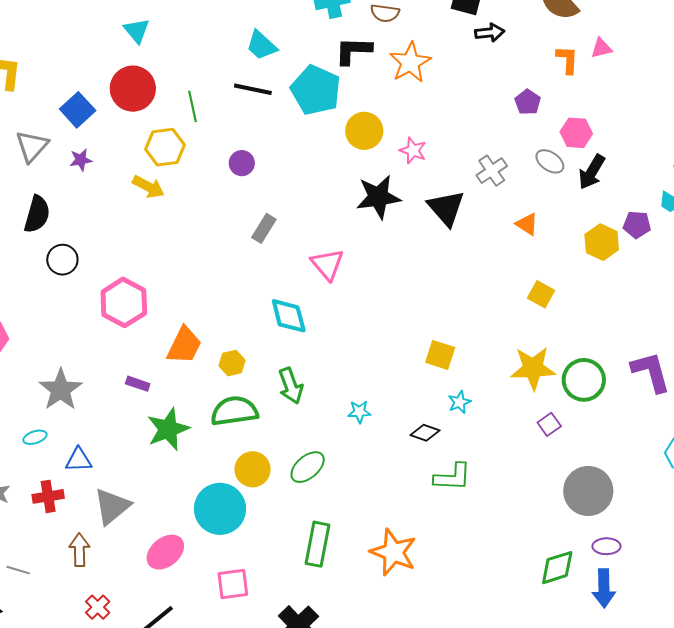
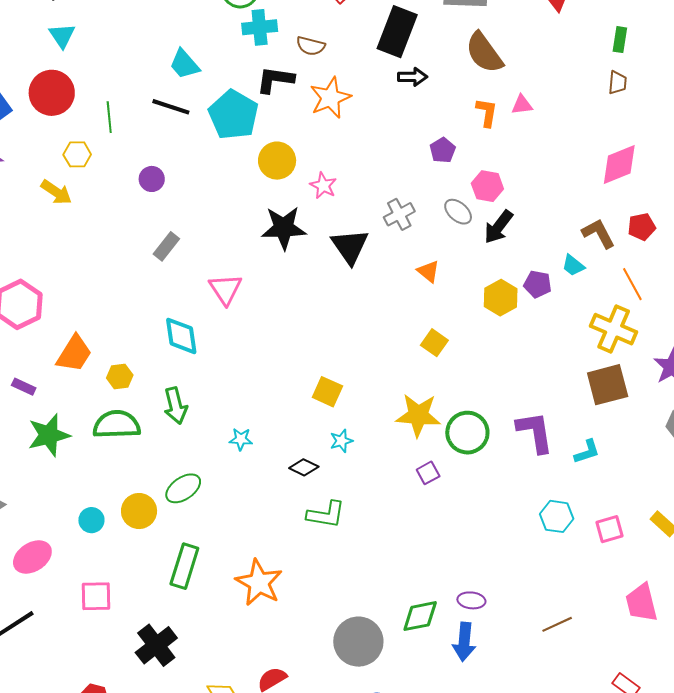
yellow hexagon: (165, 147) -> (77, 154), size x0.7
yellow circle: (253, 469) -> (139, 511), moved
gray circle: (588, 491) -> (358, 642), moved
cyan circle: (220, 509) -> (91, 520), size x0.5

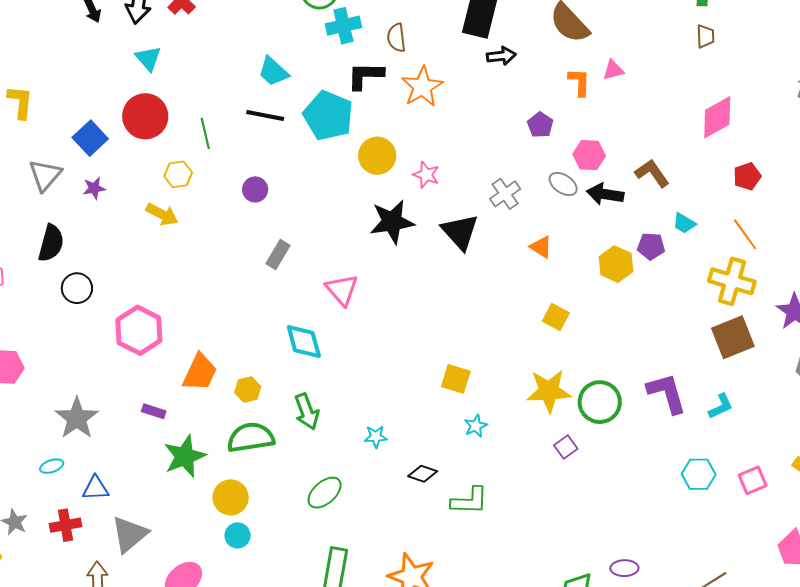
brown semicircle: (311, 46) -> (396, 38), turned 76
black arrow: (498, 227) -> (605, 194), turned 69
brown L-shape: (598, 233) -> (652, 173), moved
black diamond: (304, 467) -> (423, 474), moved
yellow circle: (139, 511) -> (231, 497), moved

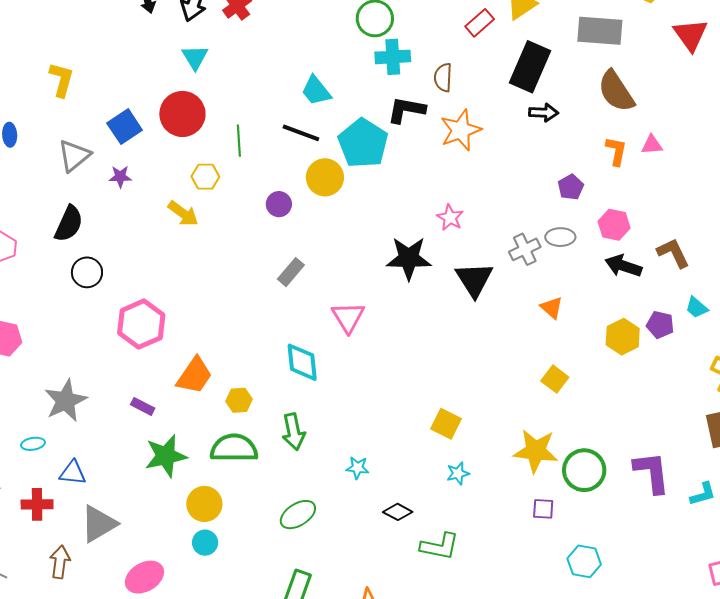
yellow circle: (377, 156) -> (325, 177), moved
gray ellipse: (563, 184) -> (560, 237), moved, turned -44
purple square: (566, 447) -> (543, 509), turned 30
cyan hexagon: (699, 474) -> (584, 561), moved

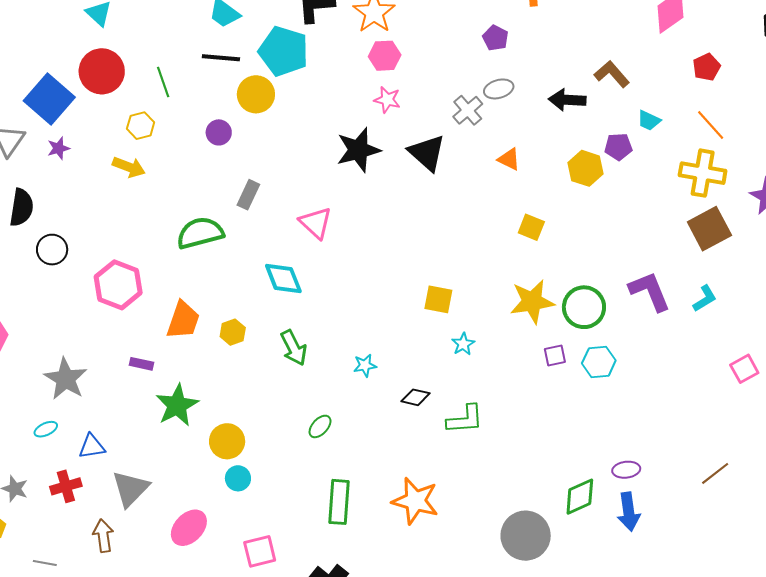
blue square: (125, 127) -> (49, 99), size x1.4
pink hexagon: (614, 225) -> (385, 56), moved
green semicircle: (234, 448) -> (200, 233), moved
green ellipse: (298, 515) -> (320, 426), size x0.7
cyan hexagon: (584, 561) -> (599, 362), moved

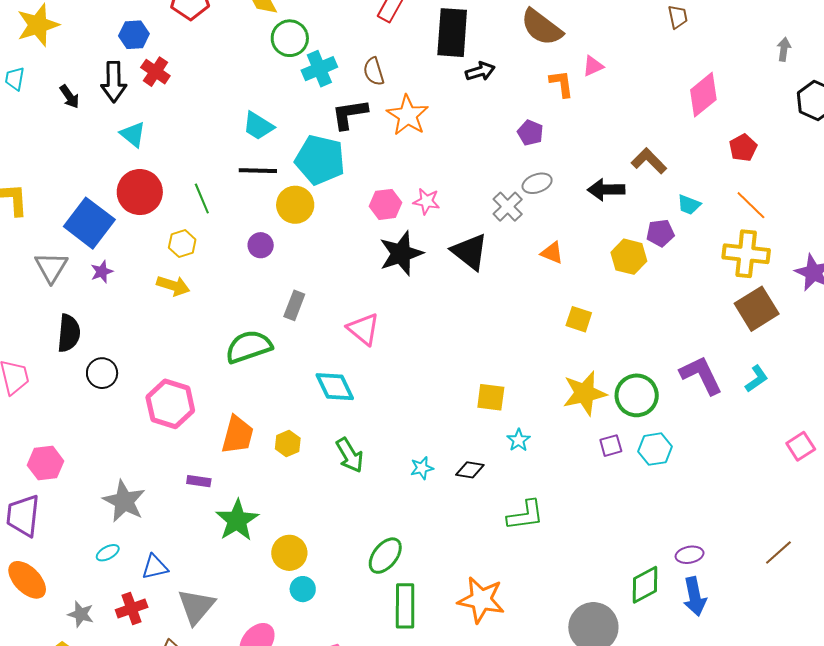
pink hexagon: (385, 56) -> (385, 204), moved
black diamond: (415, 397) -> (470, 470), moved
green ellipse: (320, 426) -> (385, 556), moved, size x1.5

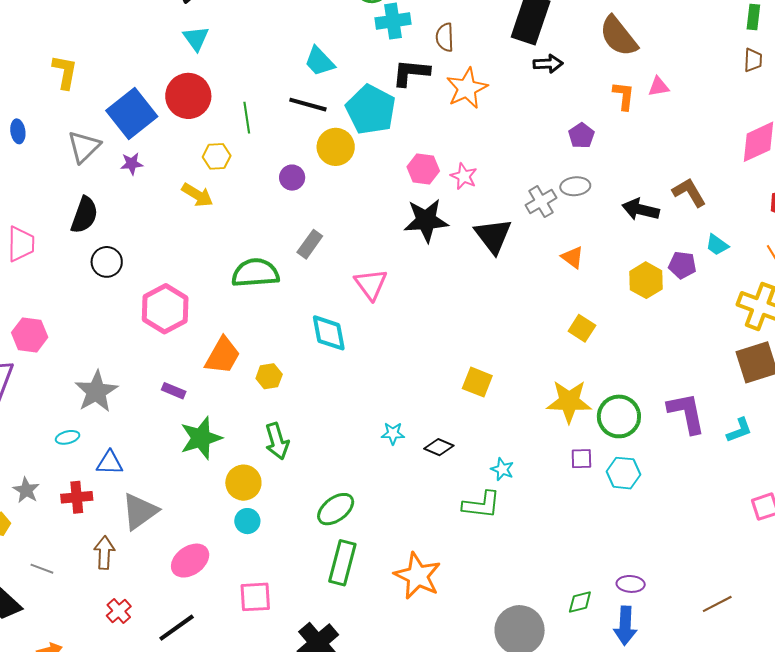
cyan star: (519, 440) -> (502, 469), moved, turned -30
green arrow: (350, 455) -> (277, 441), moved
green diamond: (645, 585) -> (580, 602), size x0.7

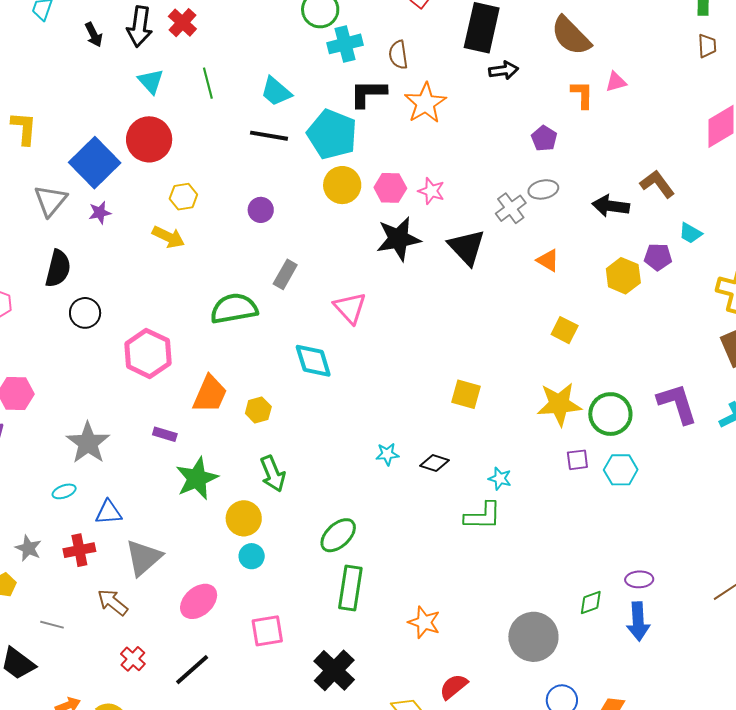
green line: (247, 118) -> (208, 83), moved
yellow circle: (336, 147) -> (342, 185), moved
brown arrow: (104, 553) -> (113, 602), turned -48
orange star: (418, 576) -> (424, 622), moved, size x0.7

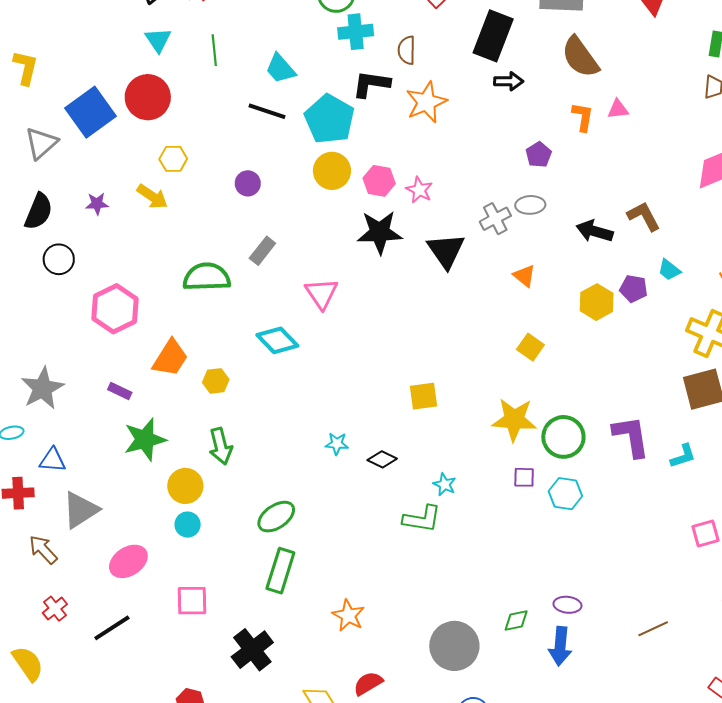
purple star: (100, 213) -> (97, 204), moved
cyan diamond: (313, 361) -> (277, 340), turned -36
yellow square: (466, 394) -> (423, 396), turned -32

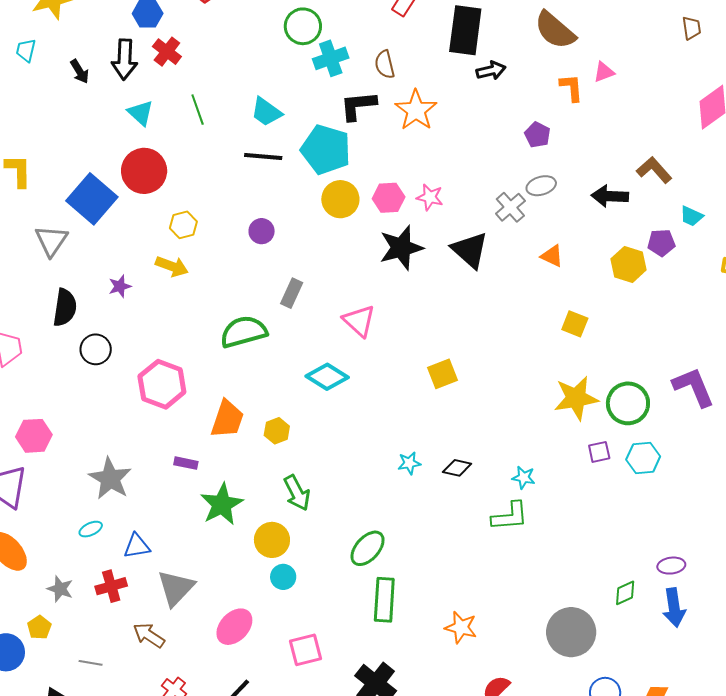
yellow square: (423, 396) -> (443, 374), moved

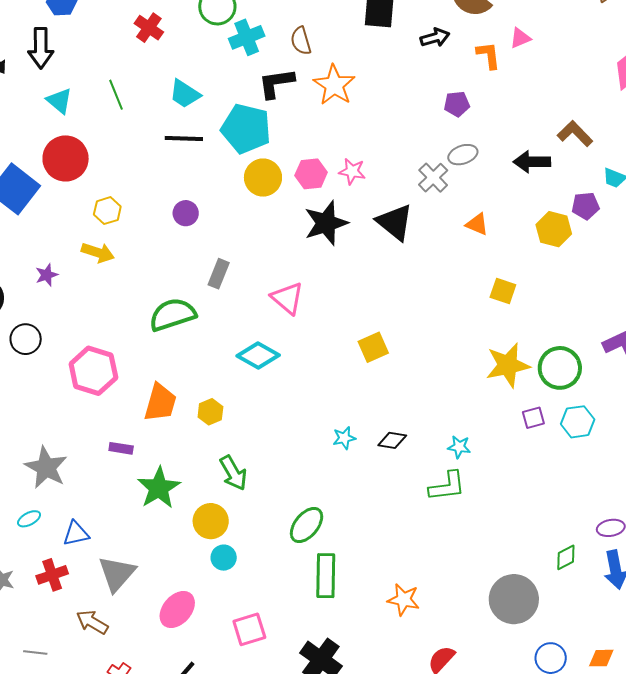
red cross: (167, 52) -> (149, 28), moved
black arrow: (491, 71) -> (435, 38), moved
purple pentagon: (537, 135) -> (457, 104), turned -30

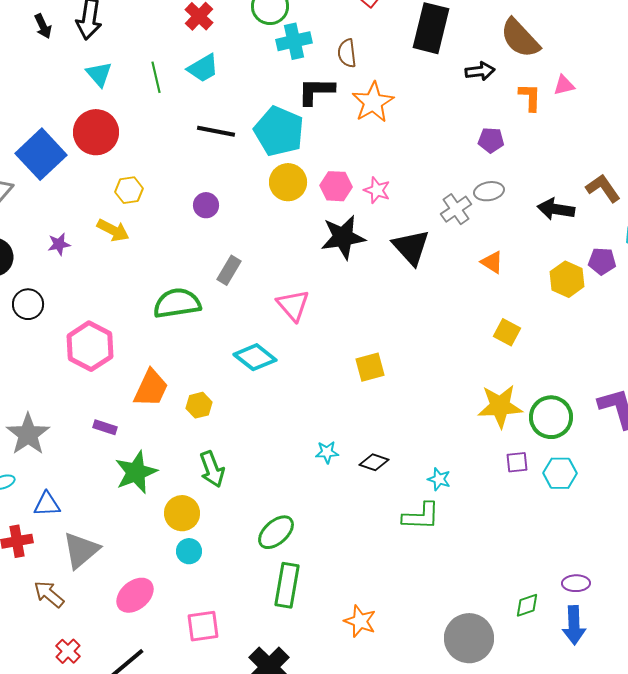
cyan trapezoid: (185, 94) -> (203, 68), moved, turned -72

